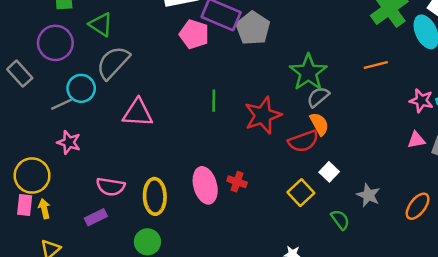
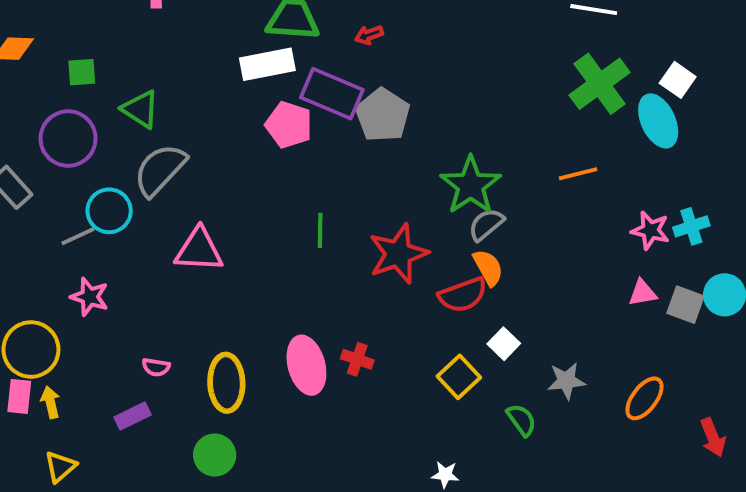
pink semicircle: (111, 187) -> (156, 367), size x0.6
gray star: (368, 195) -> (566, 381), turned -30

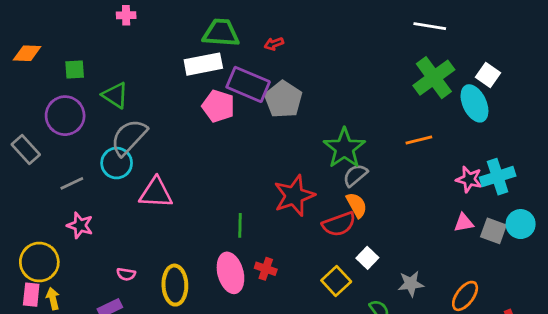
cyan circle: (109, 211) -> (117, 163), moved
cyan cross: (691, 226) -> (498, 177), size x1.4
green line: (320, 230) -> (240, 225), moved

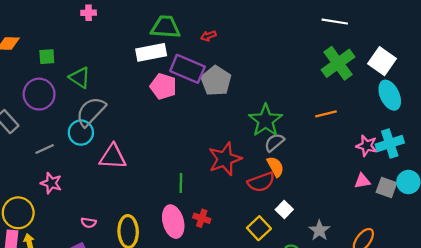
white square: (488, 75) -> (382, 61), size x1.4
cyan ellipse: (474, 103) -> (390, 95), moved
gray star: (411, 284) -> (319, 230), turned -30

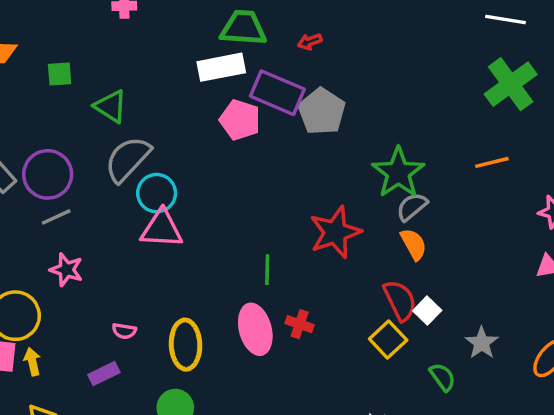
purple circle: (39, 94) -> (48, 174), moved
cyan circle: (81, 133) -> (157, 193), moved
red semicircle: (261, 182) -> (400, 300), moved, turned -96

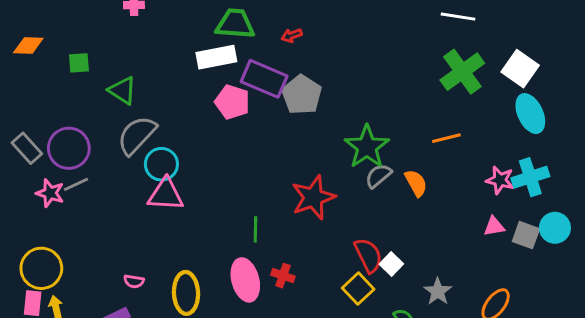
orange semicircle: (414, 244) -> (416, 183), moved
pink star: (66, 270) -> (50, 193), moved

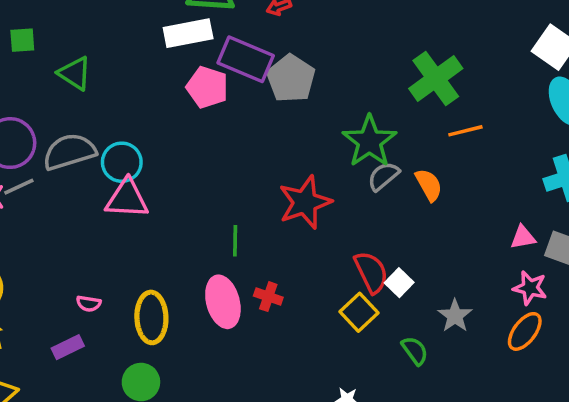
green cross: (462, 72) -> (436, 78), moved
gray semicircle: (137, 135) -> (69, 152), moved, turned 30
pink star: (500, 180) -> (530, 288), moved

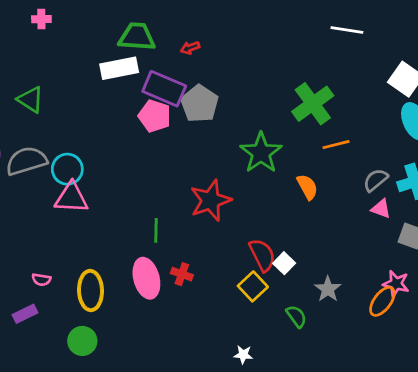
pink pentagon: (207, 87) -> (155, 116), moved
gray semicircle: (383, 176) -> (376, 180), moved
pink triangle: (523, 237) -> (381, 209), moved, turned 30
pink star: (530, 288) -> (396, 284), moved

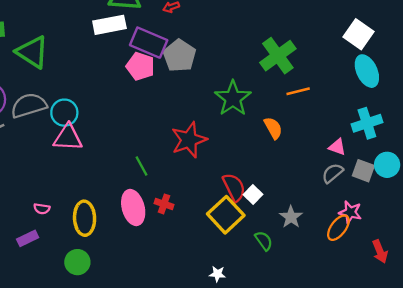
green triangle: (30, 100) -> (32, 52), size x1.4
gray semicircle: (376, 180) -> (333, 173), moved
green line: (156, 230) -> (141, 166), turned -30
yellow square: (253, 286) -> (226, 215), size x1.4

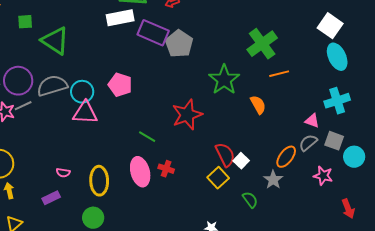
pink pentagon: (140, 66) -> (120, 85), moved
cyan circle: (387, 165) -> (354, 157), moved
green line: (141, 166) -> (147, 137), turned -30
yellow square: (226, 215) -> (218, 178), size x0.7
orange ellipse: (338, 228) -> (286, 157), moved

